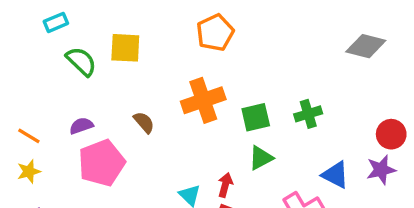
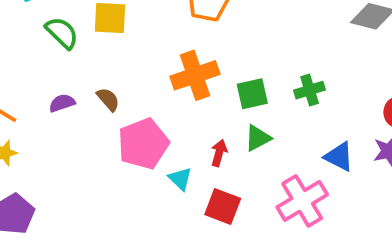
brown semicircle: (144, 122) -> (108, 99), moved
pink pentagon: (102, 163) -> (143, 144), moved
red arrow: (225, 185) -> (219, 153), moved

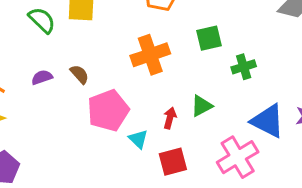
green square: (252, 94) -> (209, 38), moved
blue triangle: (339, 157) -> (268, 121), size x1.4
red square: (223, 206) -> (173, 162), turned -36

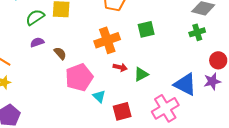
green semicircle: (42, 20) -> (35, 17), turned -78
green cross: (244, 67) -> (197, 32), moved
purple semicircle: (42, 77) -> (37, 42), moved
red arrow: (170, 118) -> (120, 67), moved, turned 88

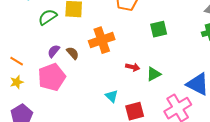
orange cross: (107, 40) -> (102, 40), moved
purple semicircle: (37, 42) -> (54, 51), moved, turned -32
pink pentagon: (79, 77) -> (52, 77), moved

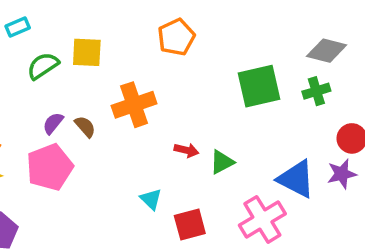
green square: (159, 29) -> (259, 86), moved, size x1.5

